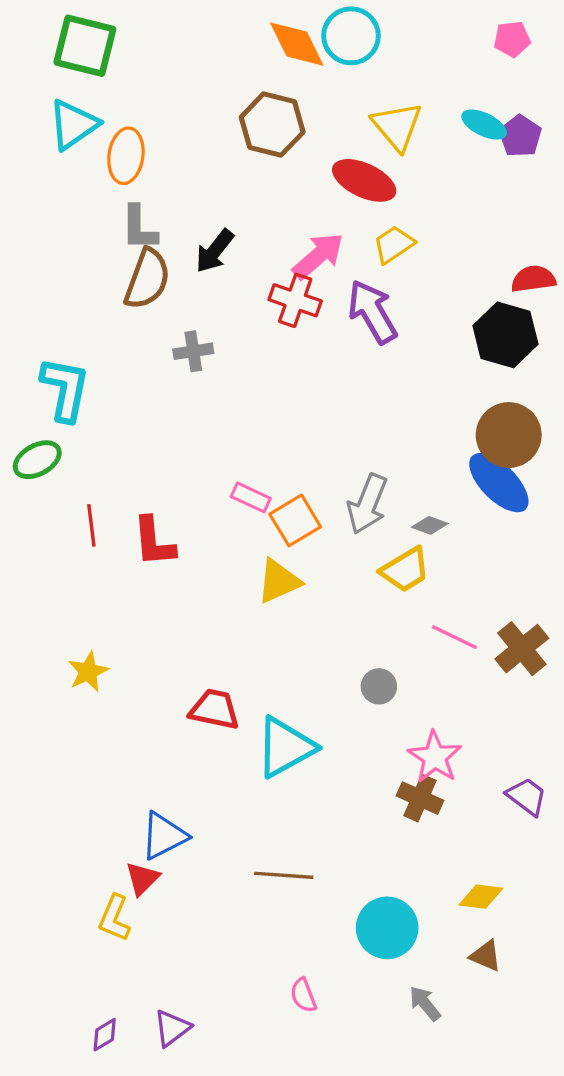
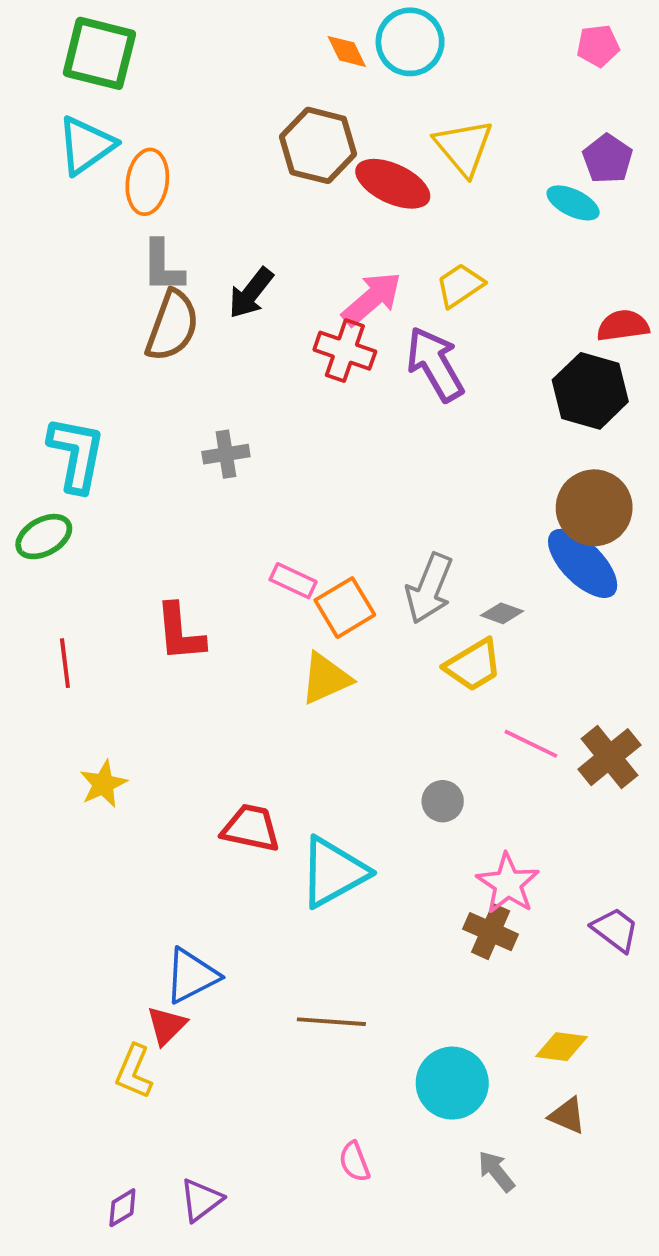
orange diamond: (297, 44) -> (347, 51), size x0.6
cyan ellipse: (484, 125) -> (573, 203), moved
red ellipse: (364, 180) -> (393, 184), moved
gray cross: (193, 351) -> (226, 454), moved
red line: (91, 525) -> (65, 663), moved

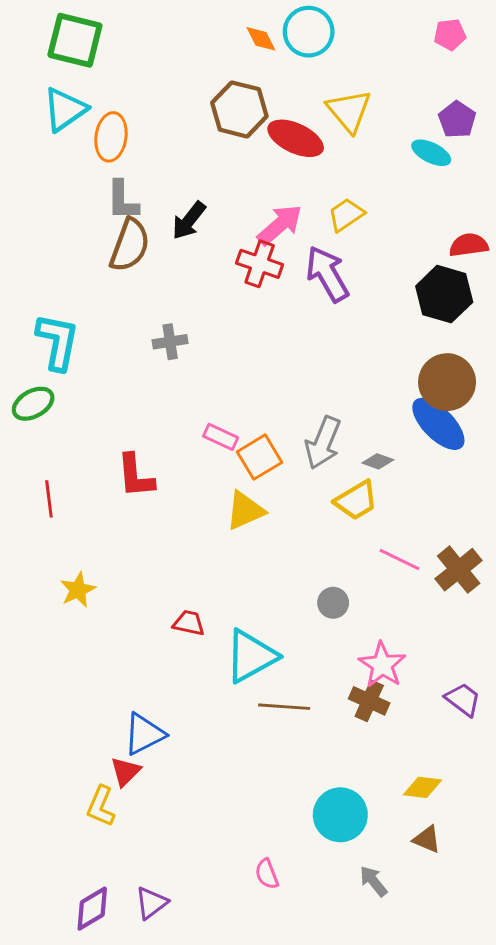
red trapezoid: (251, 828) -> (189, 623), size x0.7
brown line: (331, 1022) -> (284, 707), moved
purple diamond: (122, 1208) -> (92, 909), size x1.5

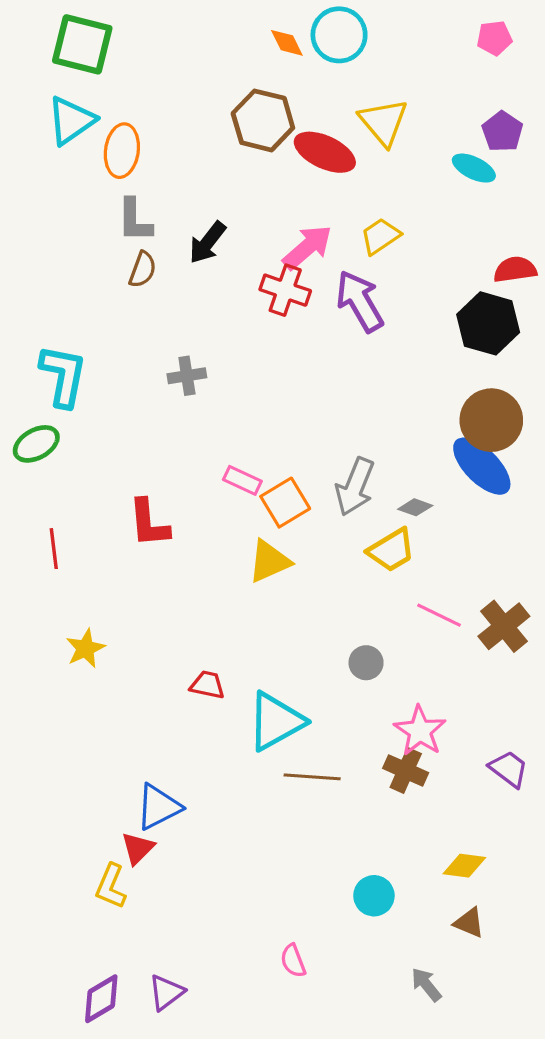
brown semicircle: (130, 245) -> (142, 270), size x0.6
cyan circle: (340, 815) -> (374, 896), size x0.7
gray arrow: (373, 881) -> (426, 985), moved

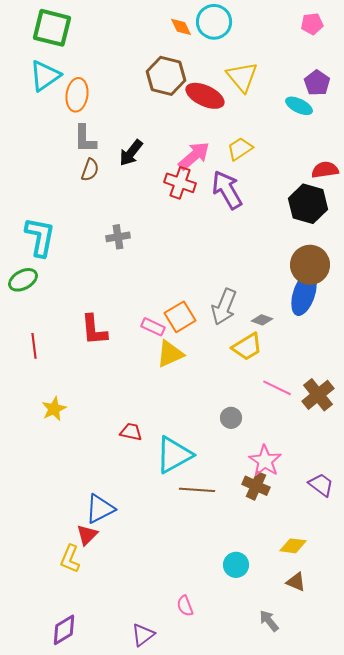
blue ellipse: (482, 466) -> (304, 294), turned 63
pink rectangle: (242, 480) -> (153, 327), moved
purple triangle: (166, 992) -> (143, 635), moved

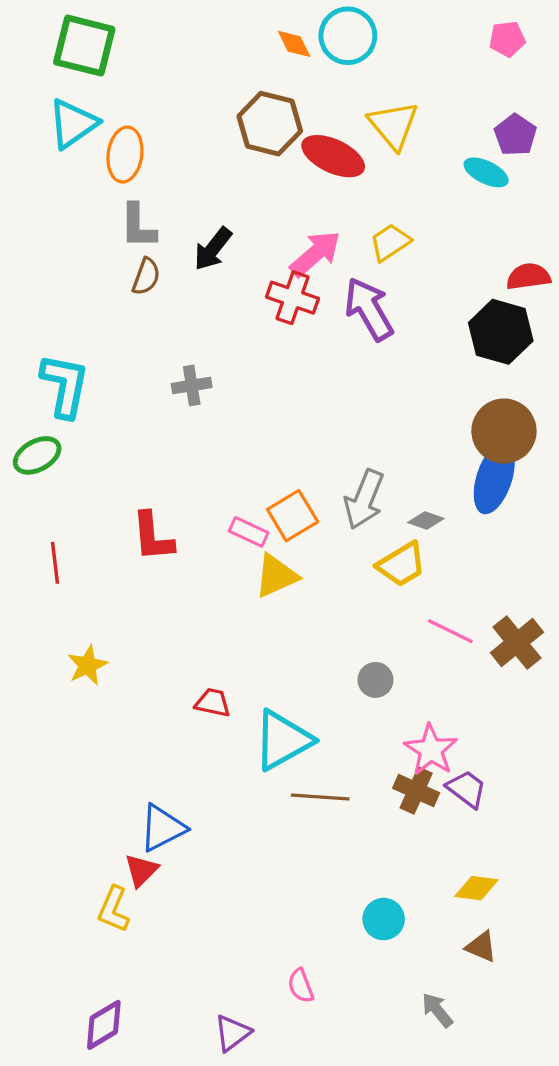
purple trapezoid: (321, 485) -> (467, 789), moved

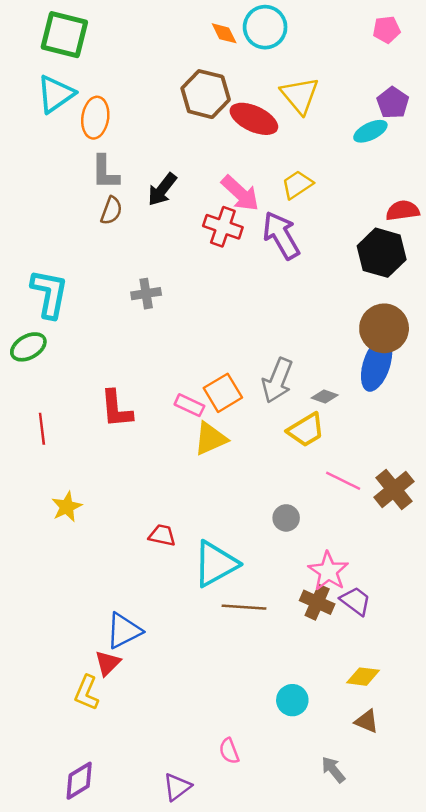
cyan ellipse: (486, 172) -> (370, 131), turned -52
pink arrow: (315, 254) -> (240, 193), turned 84

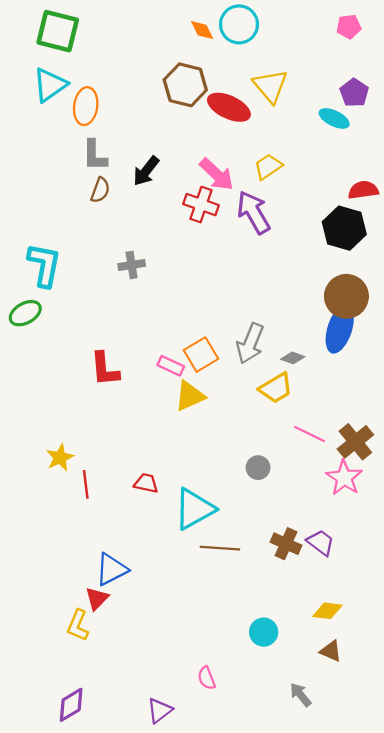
cyan ellipse: (370, 131) -> (334, 118), turned 52
red line: (42, 429) -> (86, 484), moved
pink star: (328, 571) -> (344, 478), moved

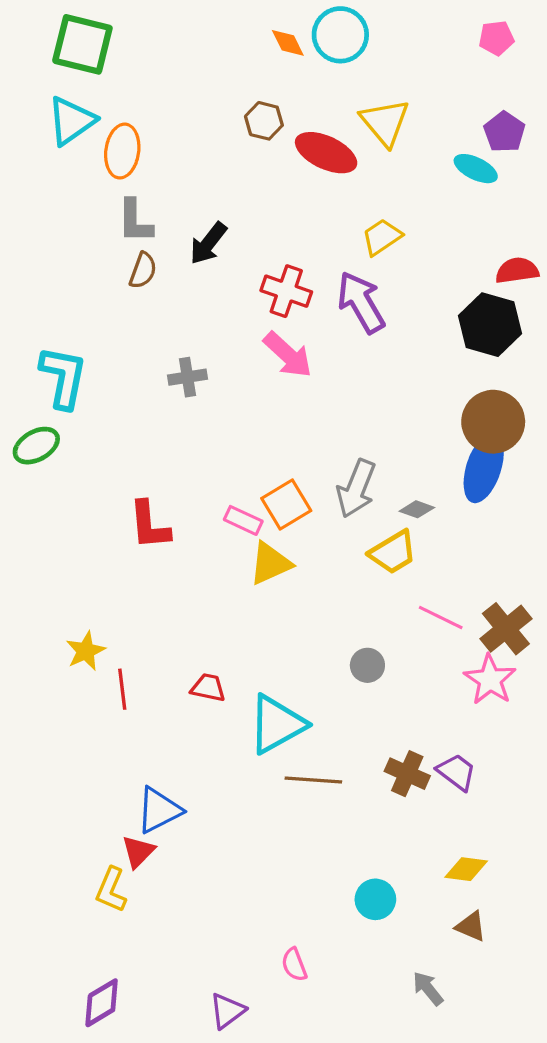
brown hexagon: (185, 85) -> (264, 121), size x0.6
pink arrow: (217, 174) -> (288, 355), moved

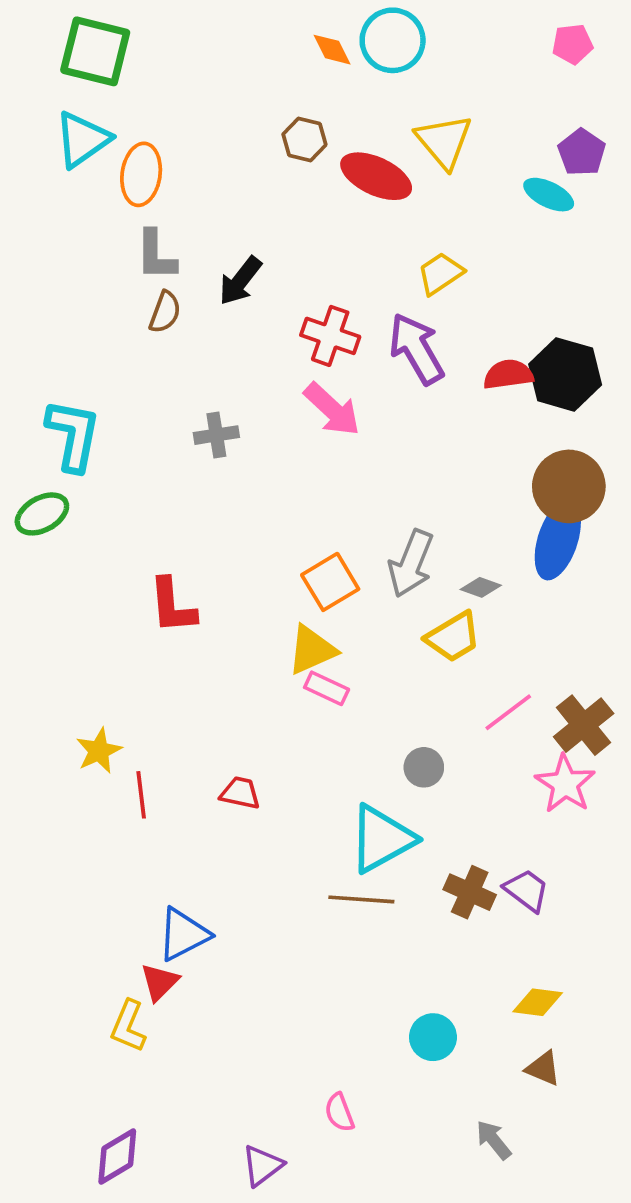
red semicircle: (517, 270) -> (508, 374), moved
pink rectangle: (243, 520) -> (327, 688), moved
pink line: (441, 618) -> (508, 712), turned -63
cyan triangle: (277, 724) -> (382, 839), moved

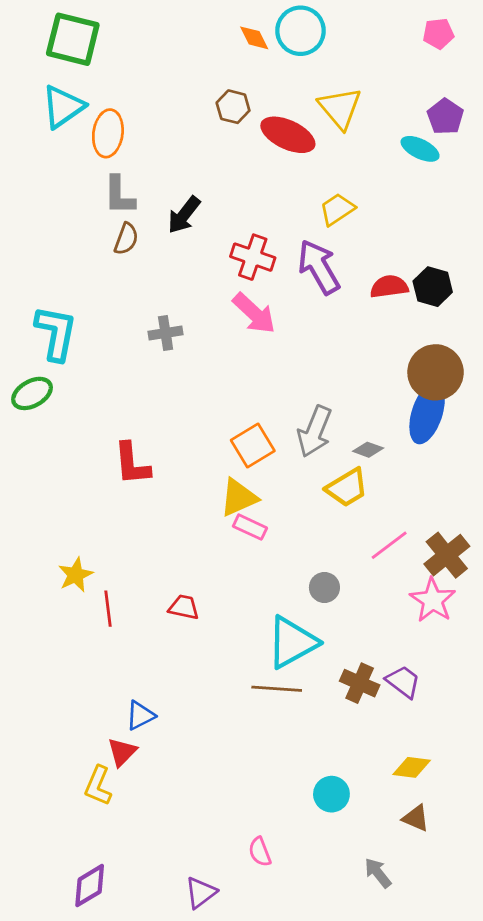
black hexagon: (565, 374) -> (433, 287), size x0.7
blue triangle: (183, 934) -> (140, 715), size x0.7

